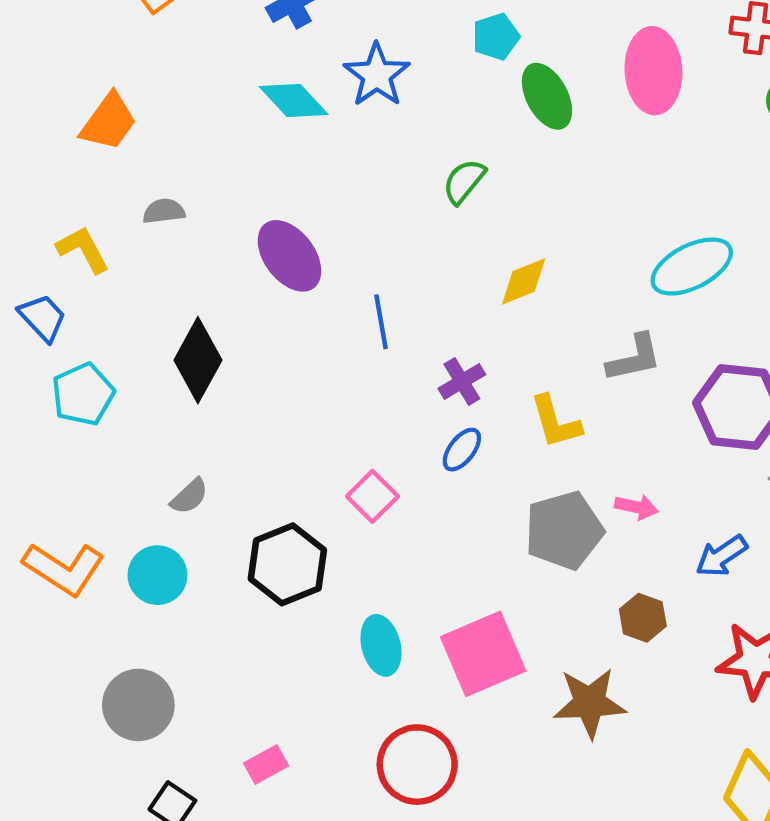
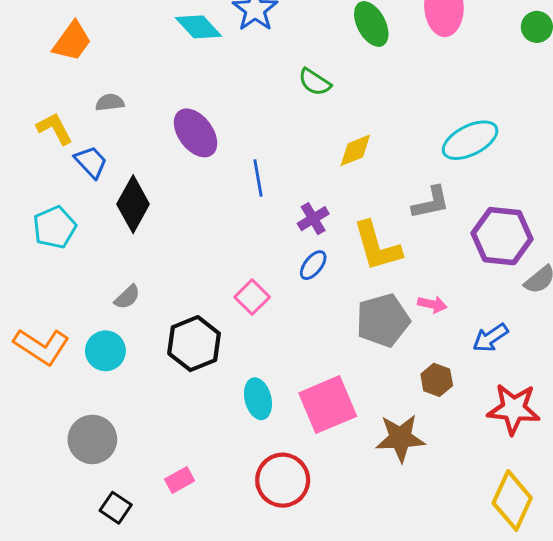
green semicircle: (464, 181) -> (315, 82), turned -96
blue trapezoid: (43, 318) -> (91, 162), moved
yellow L-shape: (556, 422) -> (377, 246), size x1.4

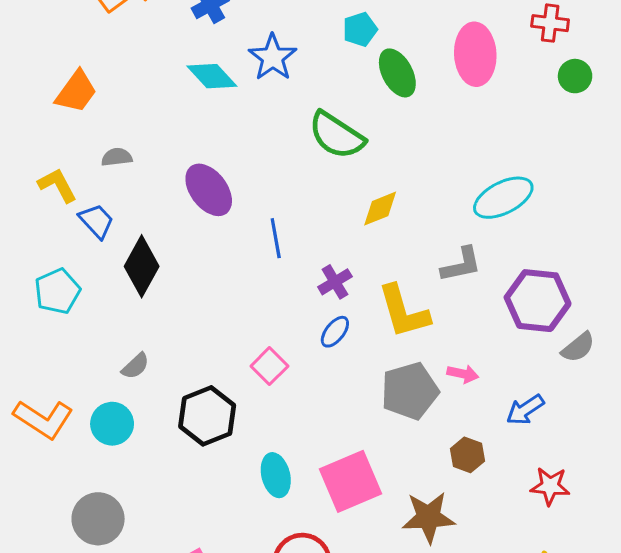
green semicircle: (315, 82) -> (337, 135), size x1.6
red star: (514, 409) -> (550, 486), size x0.7

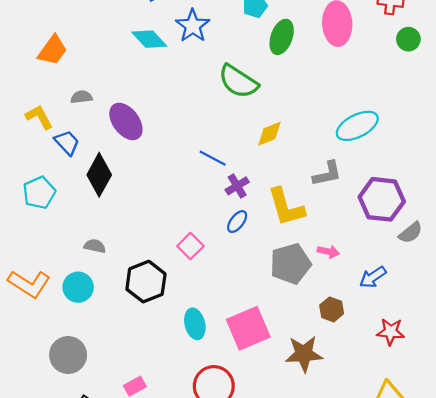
green ellipse: (397, 73) -> (282, 37), turned 48
purple ellipse: (209, 190) -> (126, 121), moved
blue line: (276, 238) -> (213, 158), moved, turned -52
gray semicircle: (135, 366) -> (95, 246), turned -125

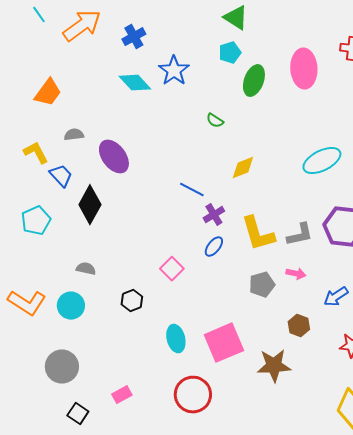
green semicircle: (238, 81) -> (215, 121), size x0.5
gray L-shape: (327, 174) -> (300, 235), moved
gray pentagon: (291, 264) -> (262, 285), size x0.7
black hexagon: (146, 282) -> (132, 301), size x0.6

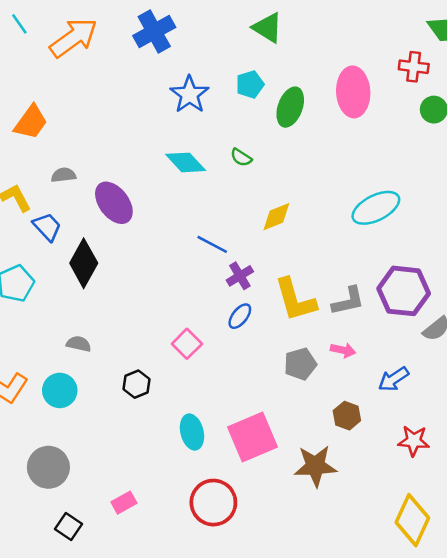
blue cross: (134, 37) -> (154, 31), moved, size x1.4
cyan pentagon: (230, 53) -> (250, 84), moved
cyan diamond: (135, 83) -> (186, 162), moved

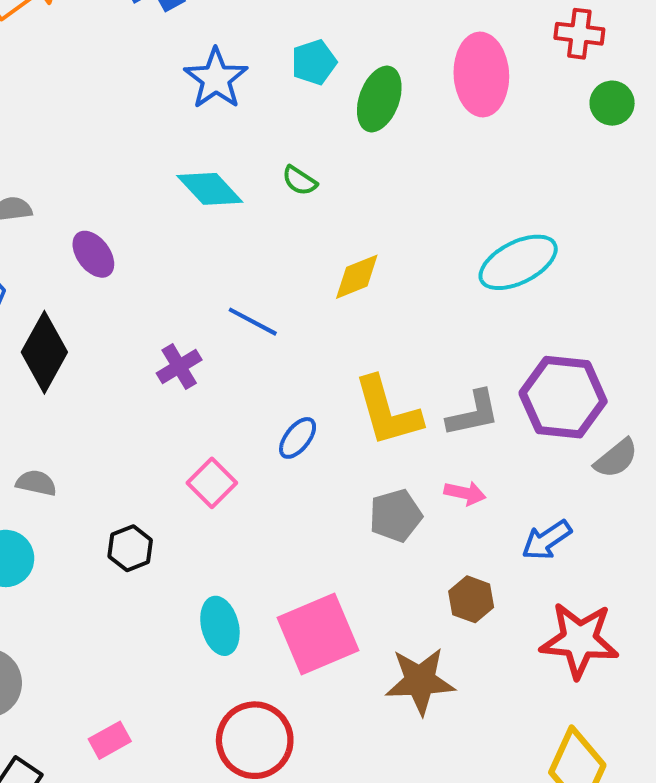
purple ellipse: (114, 203) -> (93, 254), size x0.7
purple cross: (240, 276) -> (179, 367), moved
red star: (414, 441) -> (579, 640), size x1.5

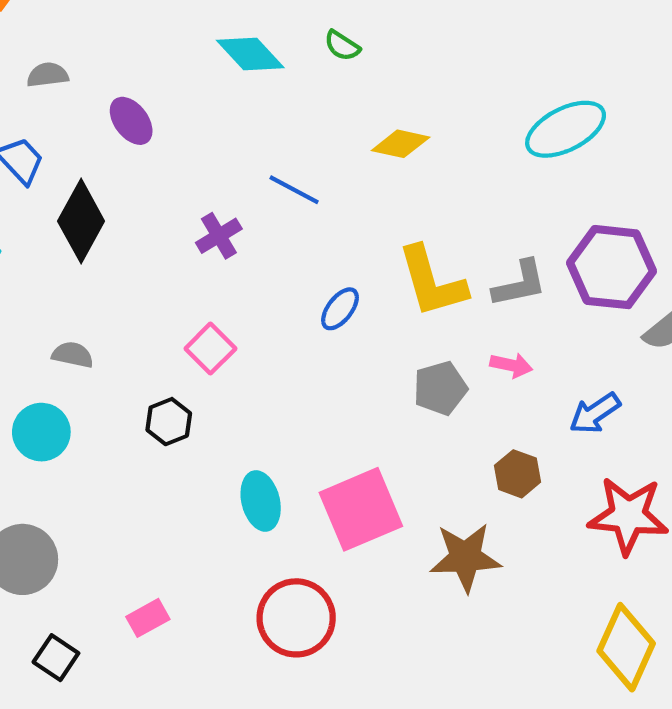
yellow diamond: (357, 277) -> (401, 144), turned 34
pink square: (212, 483) -> (210, 349), moved

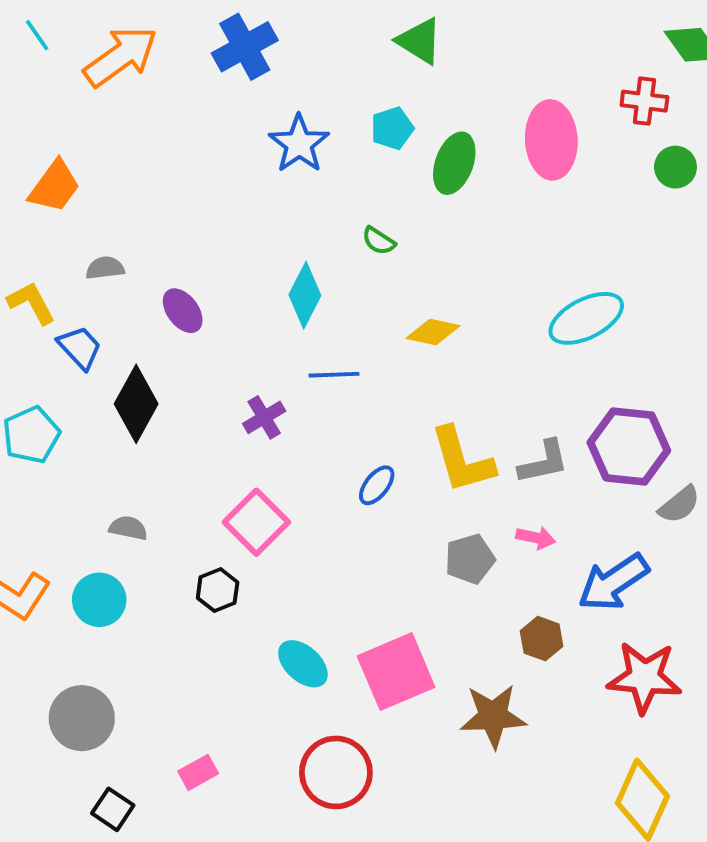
cyan diamond: (250, 54) -> (305, 295), moved, turned 70
blue line: (294, 190) -> (334, 375), turned -30
pink square: (210, 349) -> (256, 522), size x1.4
blue arrow: (595, 413) -> (613, 582), size x1.5
cyan ellipse: (261, 501) -> (303, 664), turned -34

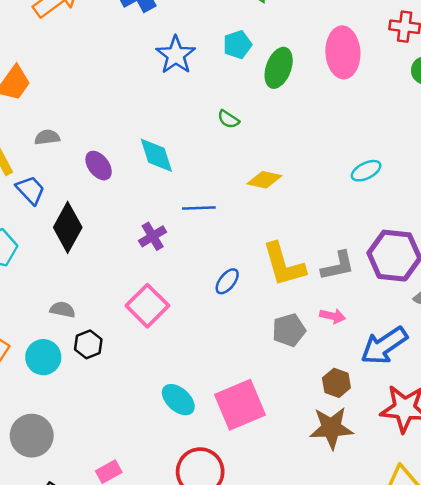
cyan diamond: (305, 295) -> (156, 155), moved, turned -45
cyan ellipse: (586, 318) -> (366, 171), size x0.6
black hexagon: (218, 590) -> (88, 344), moved
brown star: (493, 716) -> (331, 428), moved

